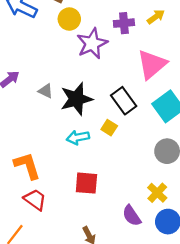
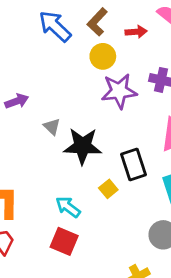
cyan arrow: (78, 137) -> (68, 207), moved, turned 30

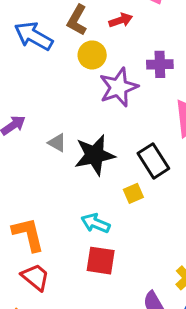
yellow square: (108, 189) -> (133, 193), turned 30

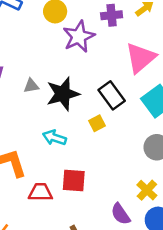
gray triangle: (57, 143) -> (31, 86), turned -35
cyan arrow: (96, 223) -> (54, 138), moved
red trapezoid: (35, 277) -> (40, 192), moved, turned -35

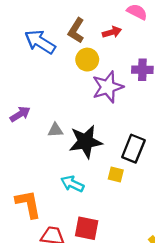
black rectangle: (112, 95) -> (133, 149), turned 52
yellow square: (97, 123) -> (116, 174), turned 35

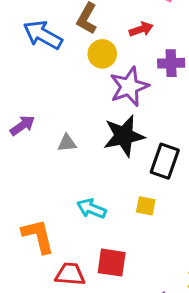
red arrow: (112, 32) -> (141, 29), moved
black star: (86, 142) -> (124, 136), moved
yellow square: (116, 174) -> (146, 206), moved

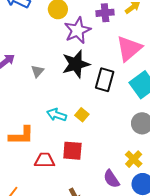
gray triangle: (67, 143) -> (37, 71), turned -40
yellow square: (146, 206) -> (82, 115), moved, turned 32
orange L-shape: (38, 236) -> (21, 136), turned 108

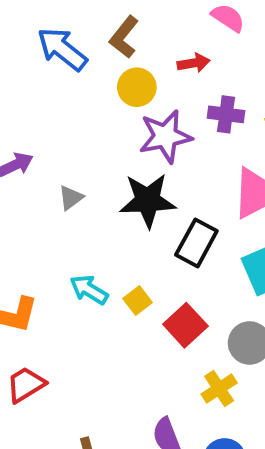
red square: (72, 151) -> (185, 325), moved, turned 30
yellow cross: (134, 159) -> (219, 388), moved
red trapezoid: (45, 160) -> (26, 385), moved, turned -45

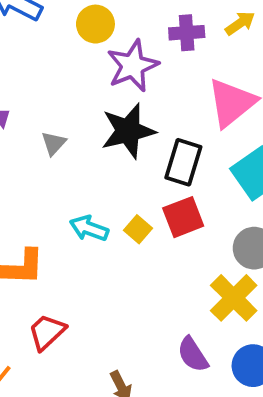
red square: (185, 325) -> (183, 217), moved, turned 33
yellow cross: (219, 388) -> (234, 298), size x1.4

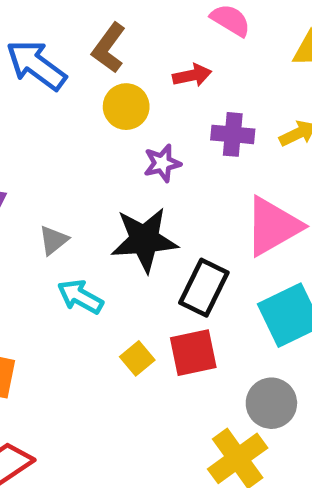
purple star: (133, 66) -> (162, 163), size x0.6
cyan arrow: (89, 228) -> (80, 297), moved

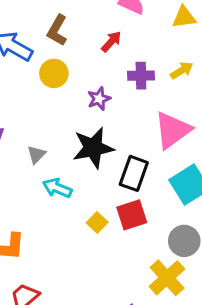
red arrow: (192, 75) -> (111, 42), turned -30
yellow circle: (126, 107) -> (54, 73), moved

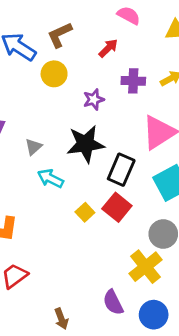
brown L-shape: (57, 30) -> (60, 35), turned 32
red square: (132, 215) -> (117, 207), turned -36

